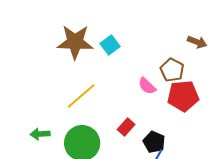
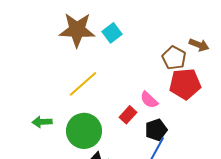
brown arrow: (197, 42) -> (199, 45), moved
pink semicircle: (147, 86) -> (149, 100), moved
black pentagon: (154, 142) -> (156, 130), turned 30

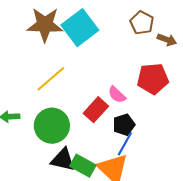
cyan square: (112, 33) -> (80, 28), size x1.8
brown pentagon: (174, 58) -> (142, 23), moved
red rectangle: (128, 115) -> (96, 110), size x1.4

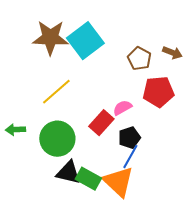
brown pentagon: (142, 23) -> (139, 59), moved
pink semicircle: (117, 95) -> (122, 108), turned 108

